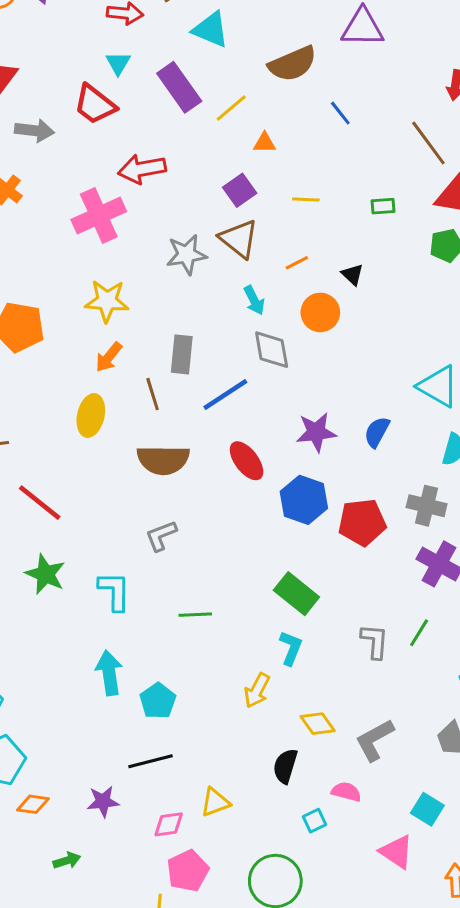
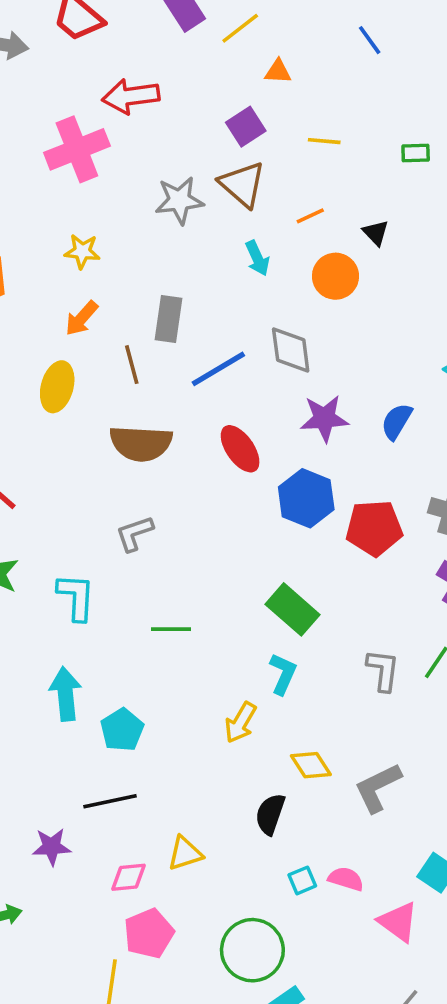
yellow star: (107, 301) -> (82, 251), size x0.7
gray diamond: (272, 350) -> (291, 350), moved
pink semicircle: (346, 792) -> (346, 879), moved

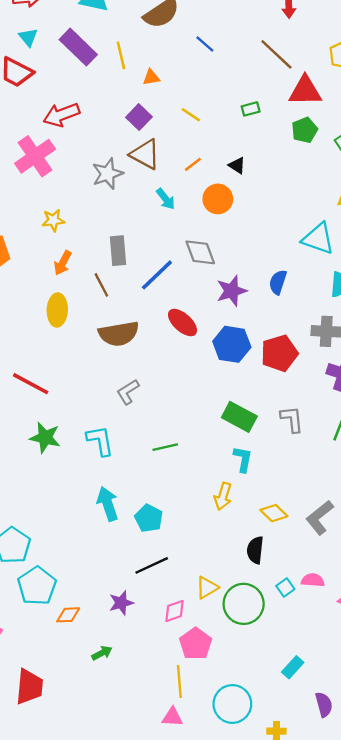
yellow line: (240, 28) -> (121, 55), turned -52
yellow line: (324, 141) -> (191, 115), turned 42
gray L-shape: (383, 670) -> (292, 419), moved
green circle: (252, 950) -> (244, 604), moved

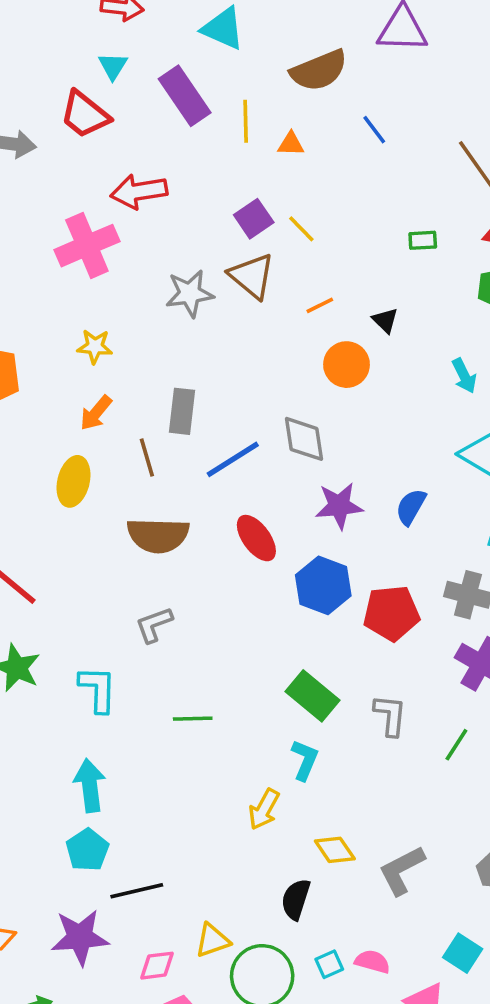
orange triangle: (151, 77) -> (291, 144), moved
yellow line: (191, 115) -> (301, 229), moved
cyan arrow: (166, 199) -> (464, 376), moved
cyan pentagon: (149, 518) -> (87, 850), moved
purple star: (121, 603) -> (80, 937), size x1.5

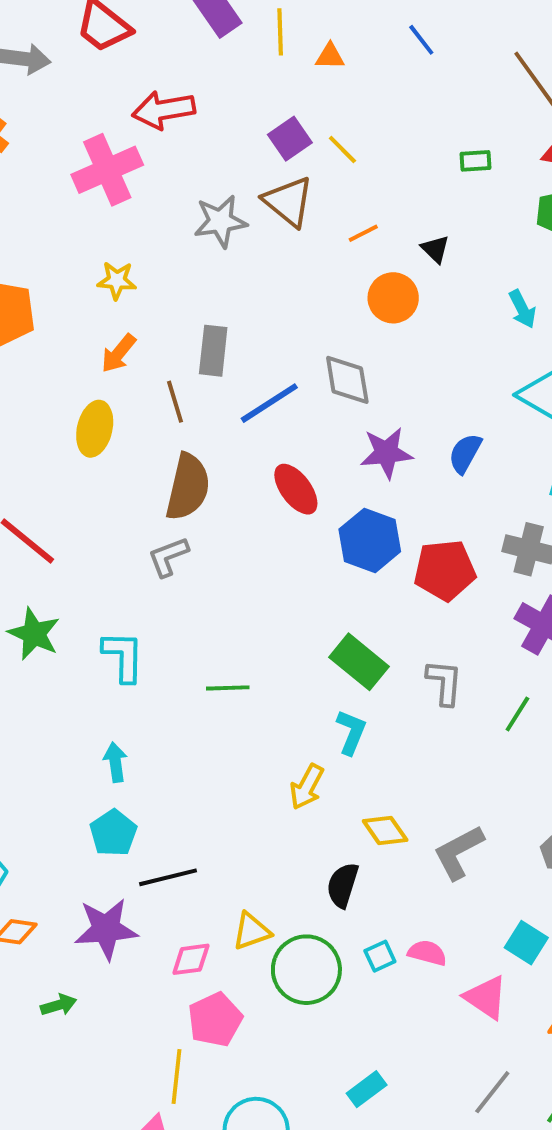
brown semicircle: (158, 535) -> (188, 487), turned -78
gray L-shape: (154, 625) -> (168, 557), moved
cyan arrow: (90, 786) -> (115, 762), size x0.7

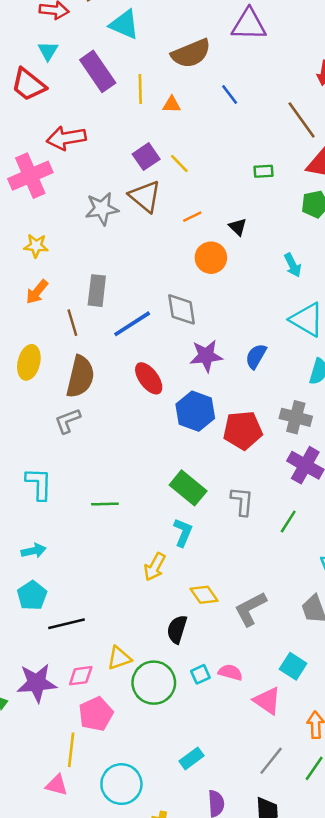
yellow ellipse: (95, 429) -> (29, 362), moved
cyan arrow: (115, 762) -> (34, 551), turned 85
purple star: (106, 929) -> (37, 683), moved

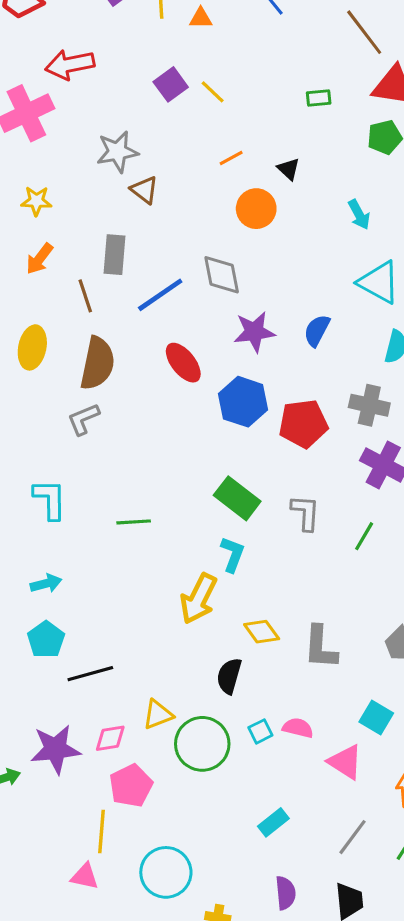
brown triangle: (145, 196) -> (144, 190), moved, size x0.7
yellow arrow: (155, 567) -> (198, 599), size x1.4
gray L-shape: (250, 609) -> (320, 647), turned -57
cyan rectangle: (191, 758) -> (273, 822), moved

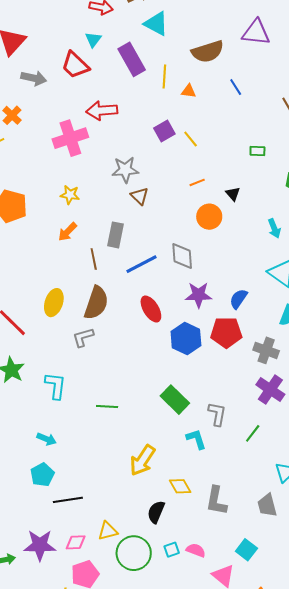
yellow ellipse: (32, 347) -> (54, 303), moved
red pentagon: (303, 424) -> (226, 332), moved
cyan L-shape: (233, 554) -> (196, 439), moved, turned -45
cyan arrow: (46, 583) -> (47, 439), turned 30

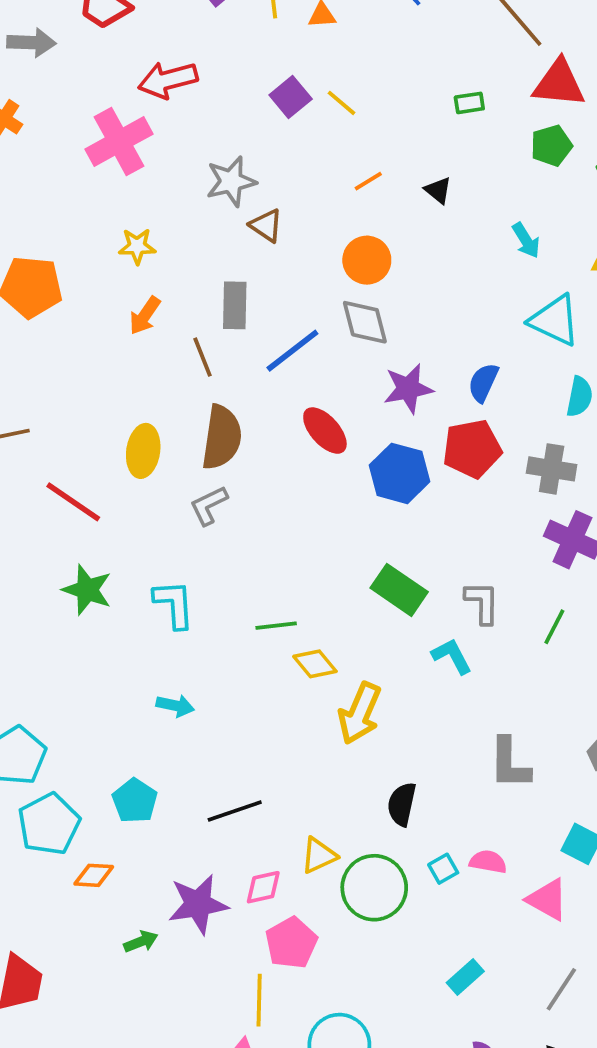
orange circle: (209, 217) -> (367, 260), moved
cyan pentagon: (42, 475) -> (135, 801), moved
yellow diamond: (180, 486) -> (315, 664), moved

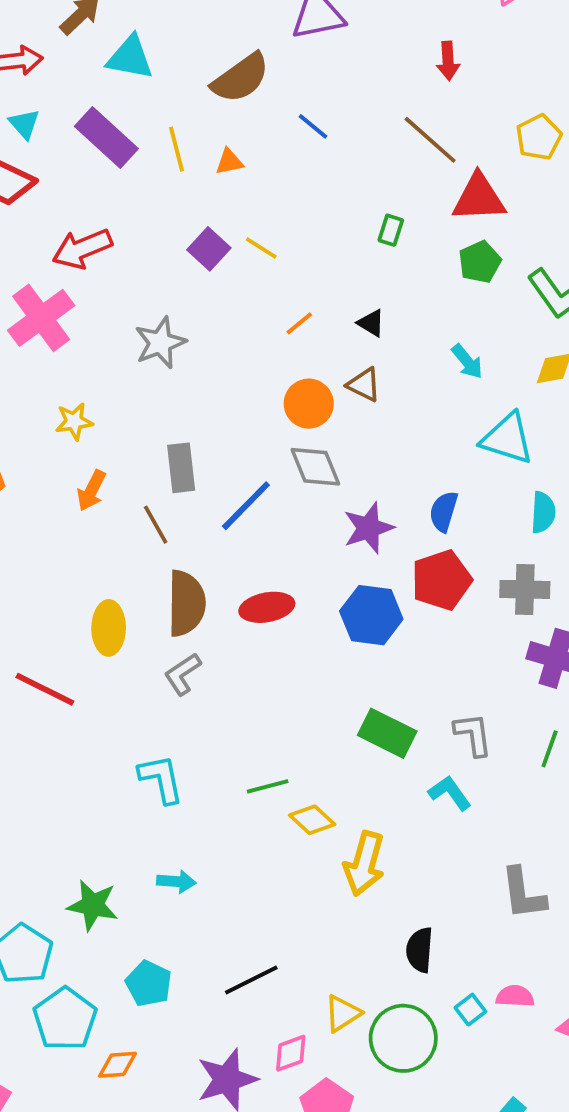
green rectangle: (469, 103) -> (391, 230), turned -56
brown triangle: (266, 225) -> (364, 385), moved
red ellipse: (325, 431) -> (267, 607), moved, turned -51
green star: (87, 590) -> (93, 905), moved

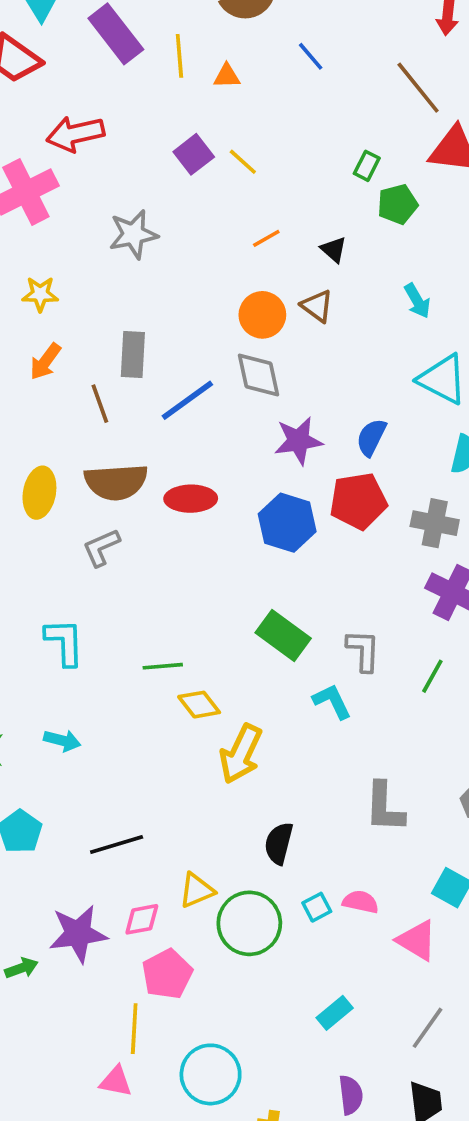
green pentagon: (480, 262) -> (398, 204), moved
brown semicircle: (186, 603) -> (116, 482), turned 76

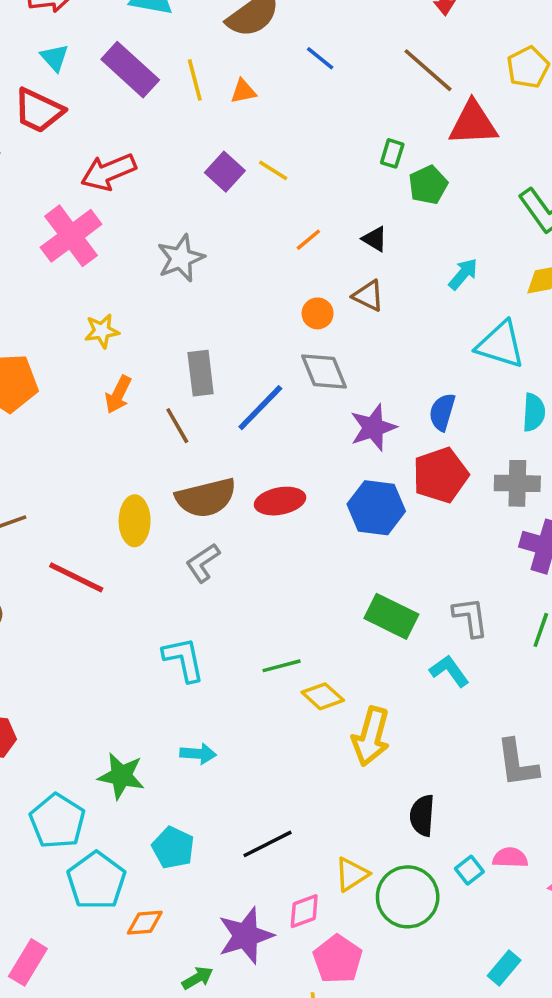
cyan arrow: (417, 301) -> (463, 274), turned -100
orange circle: (262, 315) -> (318, 313), size x0.7

